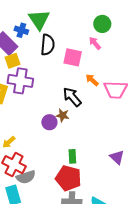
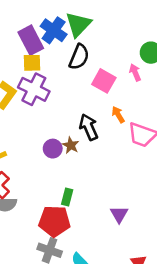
blue cross: (21, 30) -> (54, 30), size x1.5
red pentagon: (68, 178) -> (54, 221), turned -30

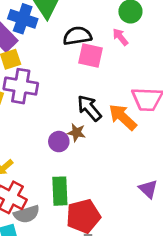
black semicircle: (79, 57) -> (77, 36), moved, turned -105
orange arrow: (118, 115) -> (123, 117), moved, size x1.6
green rectangle: (67, 197) -> (60, 191), moved, size x1.5

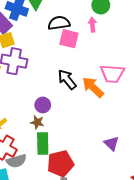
pink arrow: (120, 37) -> (92, 25), turned 32
brown star: (76, 133) -> (37, 122), moved

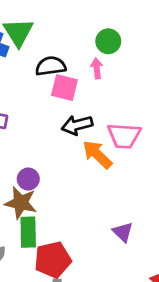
black arrow: (67, 79) -> (77, 125), moved, turned -65
brown star: (37, 122) -> (21, 203), size x1.6

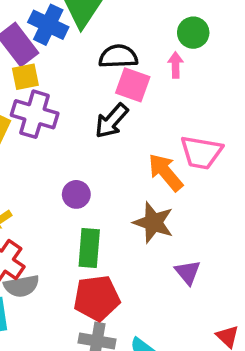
black arrow: (77, 125) -> (112, 121), moved, turned -40
brown star: (21, 203) -> (153, 223), moved
green rectangle: (28, 232) -> (89, 248), moved

